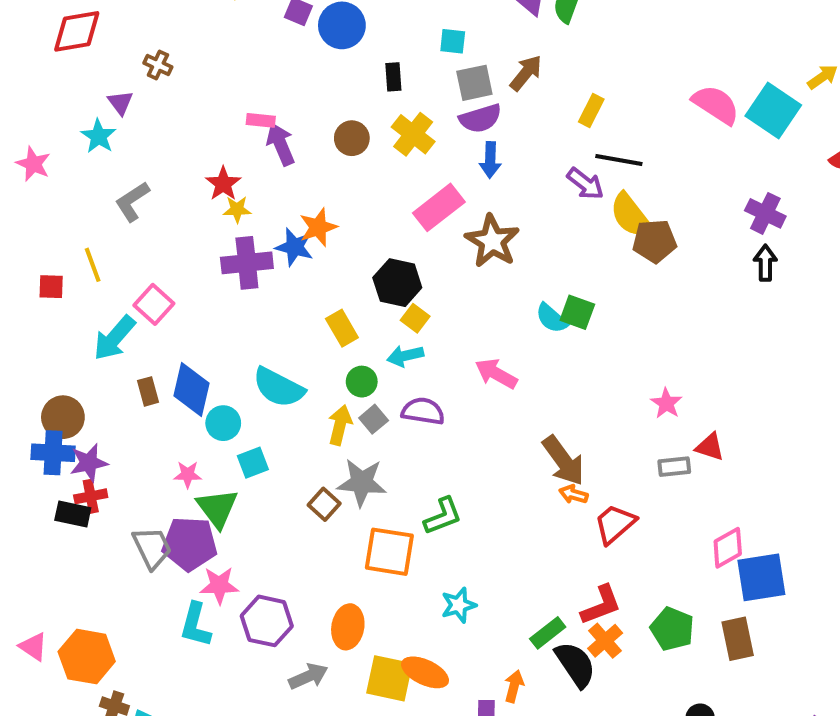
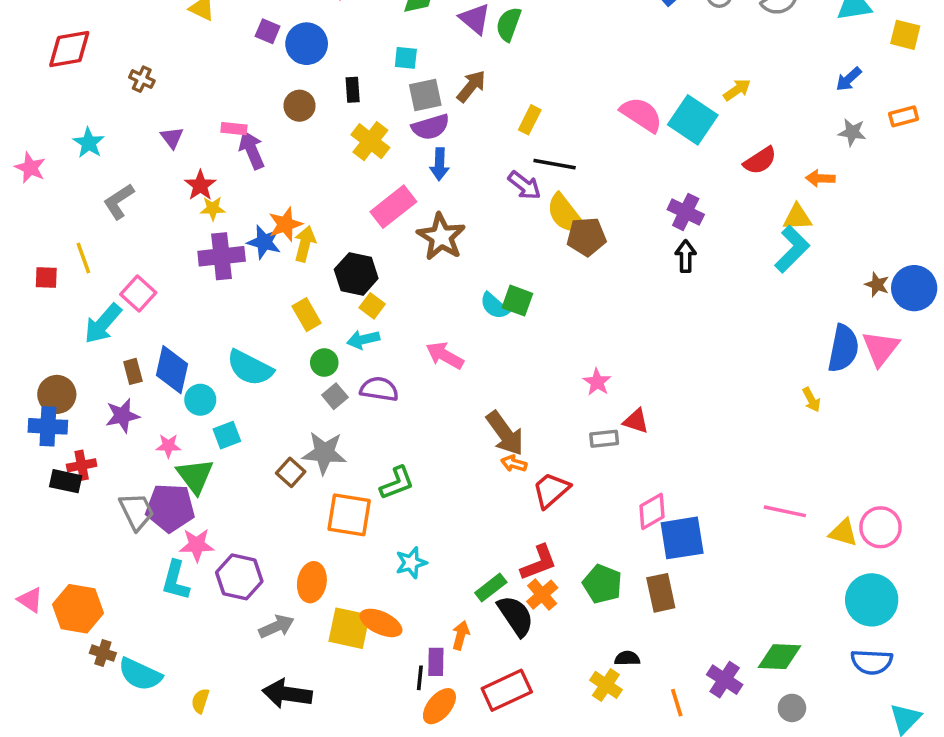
purple triangle: (120, 103) -> (172, 138), moved
brown circle: (352, 138) -> (299, 106), moved
yellow arrow: (340, 425) -> (305, 244), moved
purple star: (89, 463) -> (122, 416), moved

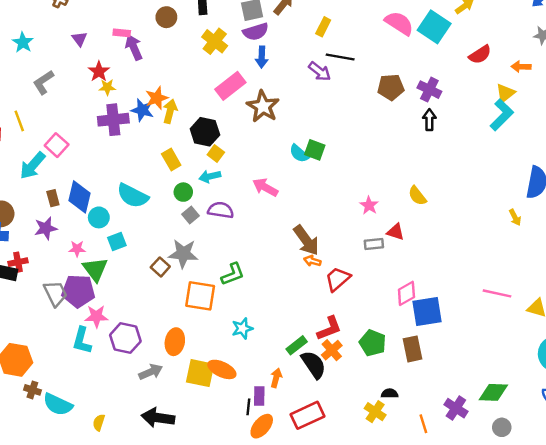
yellow semicircle: (565, 214) -> (417, 196), moved, size x0.7
yellow triangle: (797, 217) -> (505, 93), turned -35
brown pentagon: (586, 237) -> (391, 87), moved

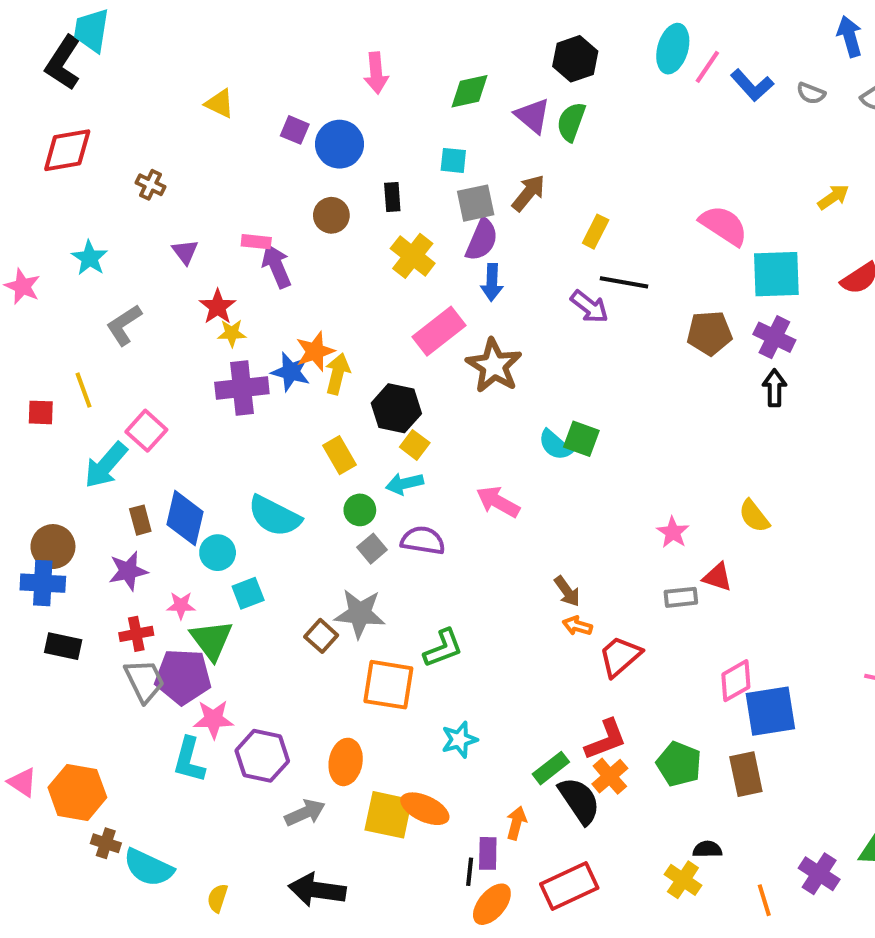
cyan square: (434, 27) -> (776, 274), moved, turned -36
purple semicircle: (256, 32) -> (482, 240), turned -50
brown arrow: (306, 240) -> (567, 591), size x0.6
red cross: (18, 262) -> (136, 634), moved

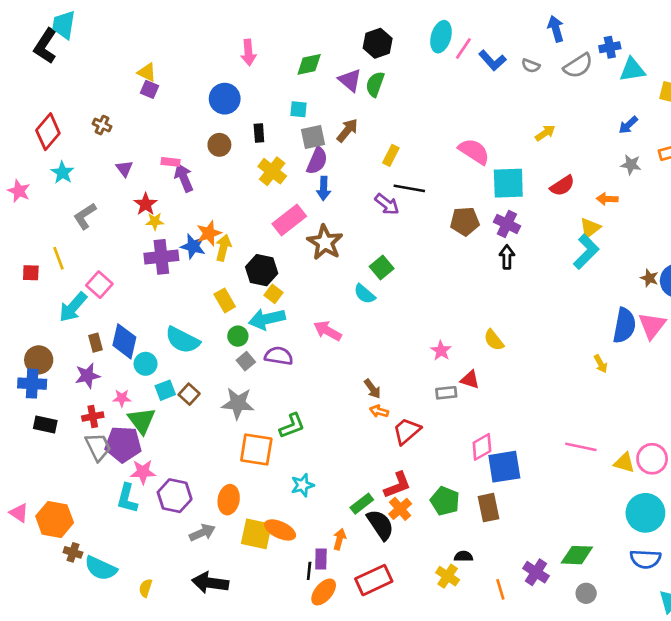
purple square: (295, 130) -> (149, 89), moved
red diamond: (67, 150) -> (48, 132), moved, turned -40
green square: (581, 439) -> (382, 268), moved, turned 30
cyan arrow: (405, 484) -> (267, 319), size x1.5
brown square: (321, 636) -> (189, 394), moved

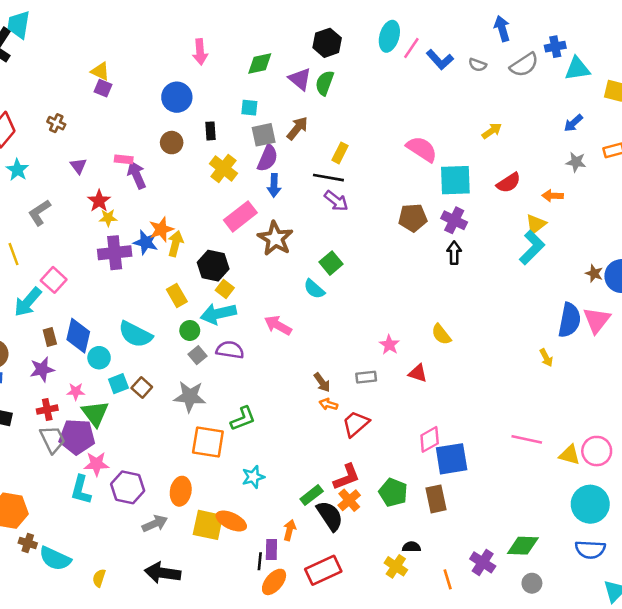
black line: (409, 188) -> (328, 178), moved
gray rectangle: (446, 393) -> (366, 377), moved

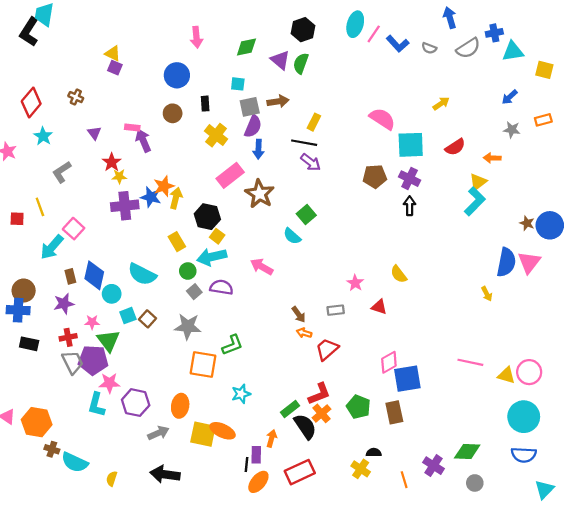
brown arrow: (297, 128) -> (278, 101), turned 42

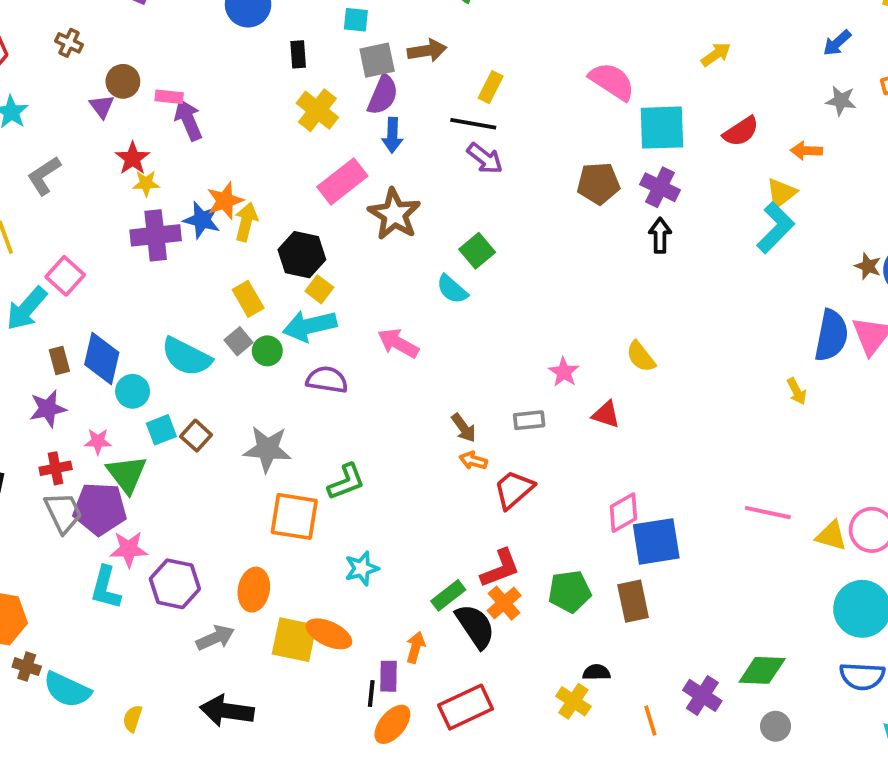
brown circle: (173, 113) -> (123, 81), moved
gray square: (194, 292) -> (238, 341), moved
green pentagon: (358, 407) -> (570, 592), turned -30

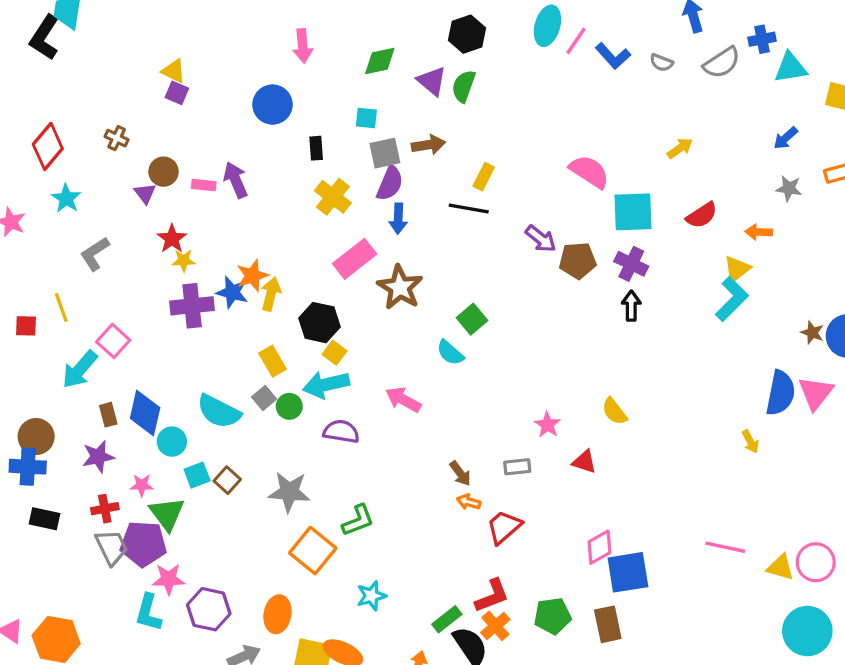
purple arrow: (188, 120) -> (236, 180), moved
purple arrow: (485, 158) -> (541, 239), moved
orange square: (294, 516) -> (313, 551), turned 30

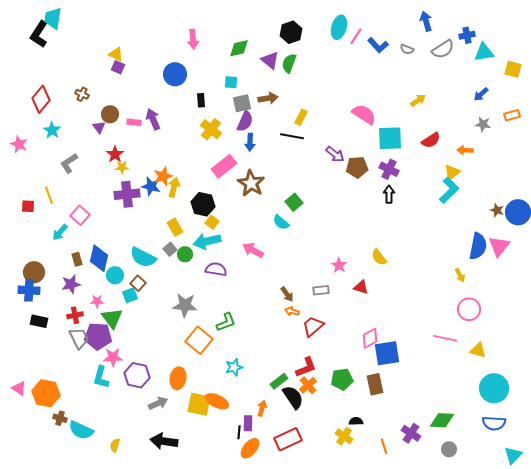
cyan arrow: (80, 369) -> (60, 232), size x0.7
brown square: (227, 480) -> (138, 283), moved
pink circle: (816, 562) -> (469, 309), moved

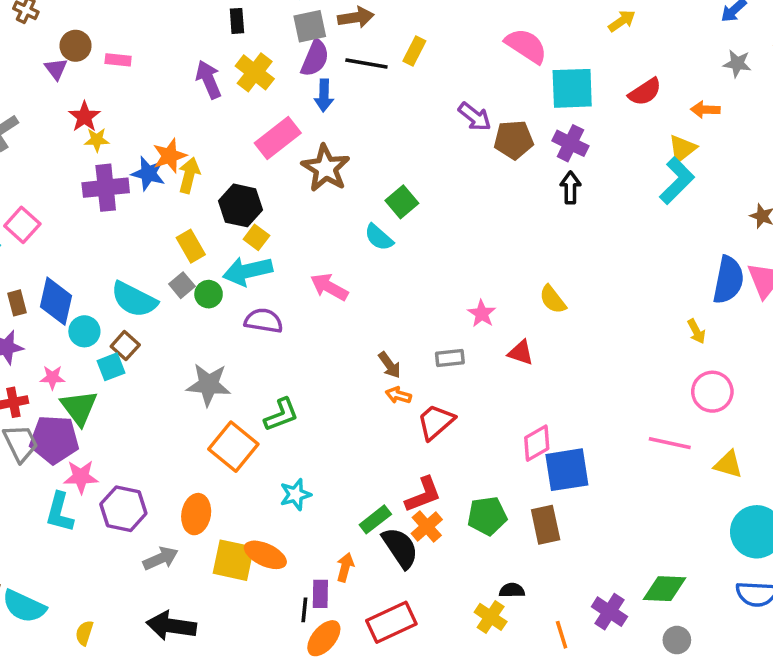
purple arrow: (153, 119) -> (209, 79), moved
black line: (292, 136) -> (366, 63), moved

